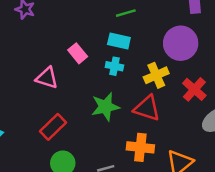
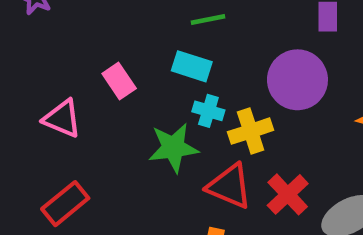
cyan cross: (114, 66) -> (208, 111), moved
red cross: (194, 89) -> (288, 194), moved
green star: (105, 107) -> (173, 148), moved

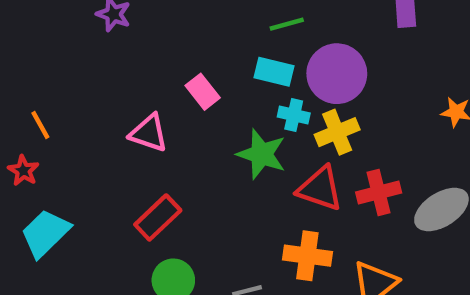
purple circle: (297, 80) -> (337, 74), moved
green star: (173, 148) -> (261, 154), turned 30
red cross: (288, 194) -> (379, 193), turned 33

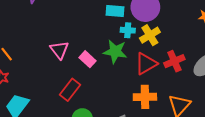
pink rectangle: (203, 92) -> (88, 59), moved
pink triangle: (149, 133) -> (59, 50), turned 42
red triangle: (320, 188) -> (146, 64), turned -40

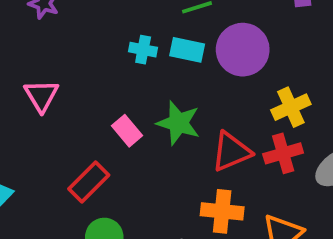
cyan cross: (128, 30) -> (143, 50), moved
yellow cross: (150, 35) -> (291, 107), moved
pink triangle: (59, 50) -> (41, 96), moved

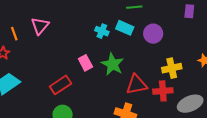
cyan cross: (143, 50) -> (102, 31), moved
purple circle: (243, 50) -> (153, 34), size x0.7
pink triangle: (41, 96) -> (40, 26), moved

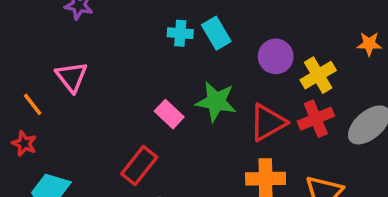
cyan rectangle: (125, 28) -> (216, 33), turned 54
cyan cross: (102, 31) -> (180, 33), moved
purple circle: (153, 34) -> (276, 56), moved

